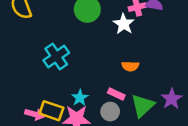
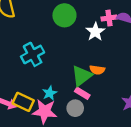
green triangle: (143, 106) -> (82, 76), moved

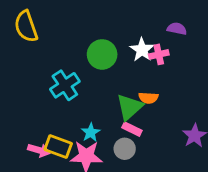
green circle: (64, 15) -> (102, 54), moved
pink cross: (109, 18) -> (159, 54), moved

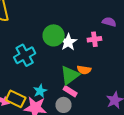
white star: (142, 50) -> (68, 42), moved

